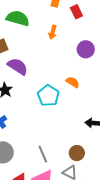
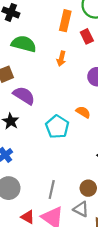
gray line: (43, 154) -> (52, 189), turned 36

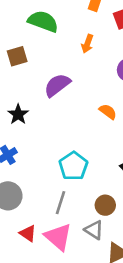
purple semicircle: (24, 96) -> (57, 85), moved, turned -75
cyan pentagon: (57, 127) -> (73, 166), moved

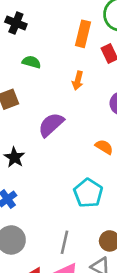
green semicircle: (43, 21) -> (31, 62), size x0.6
cyan pentagon: (73, 166) -> (88, 193), moved

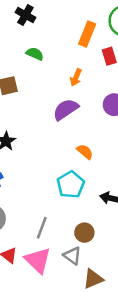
purple semicircle: (51, 125) -> (66, 109), moved
orange semicircle: (104, 147) -> (85, 152), moved

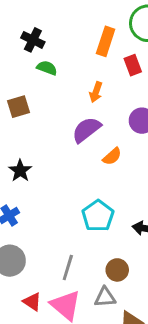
black cross: (25, 15) -> (33, 40), moved
orange semicircle: (85, 152) -> (112, 156), moved, turned 102
gray triangle: (72, 256) -> (105, 297), turned -36

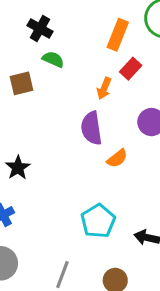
red rectangle: (133, 65) -> (131, 69), moved, turned 60
brown square: (19, 107) -> (21, 83), moved
purple semicircle: (86, 130) -> (91, 128), turned -64

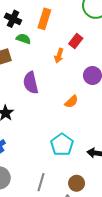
orange rectangle: (118, 35) -> (44, 19), moved
purple semicircle: (91, 128) -> (31, 83), moved

